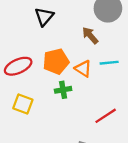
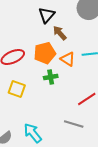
black triangle: (44, 17) -> (47, 15), moved
brown arrow: (90, 36) -> (60, 33), moved

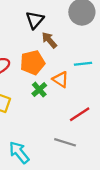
orange triangle: (68, 59) -> (61, 79), moved
green cross: (51, 77) -> (39, 90), turned -32

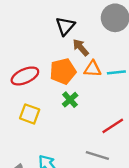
orange triangle: (61, 79) -> (93, 69), moved, turned -30

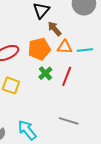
red line: (113, 126) -> (67, 76), moved, turned -36

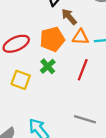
green cross: (45, 73) -> (48, 66), moved

